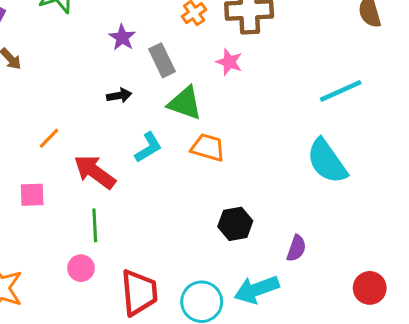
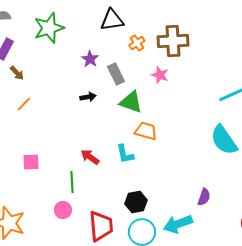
orange line: (49, 138) -> (24, 104), moved
cyan L-shape: (148, 147) -> (125, 154), moved, turned 110
red arrow: (95, 172) -> (90, 157), moved, size x0.7
black hexagon: (235, 224) -> (136, 202), moved

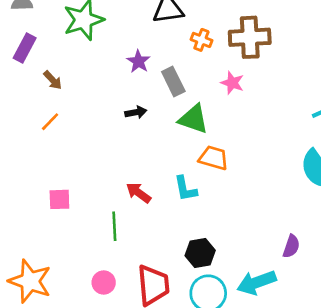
orange cross: (137, 43) -> (201, 40), turned -35
brown arrow: (17, 73) -> (53, 80), moved
pink circle: (63, 210) -> (104, 283), moved

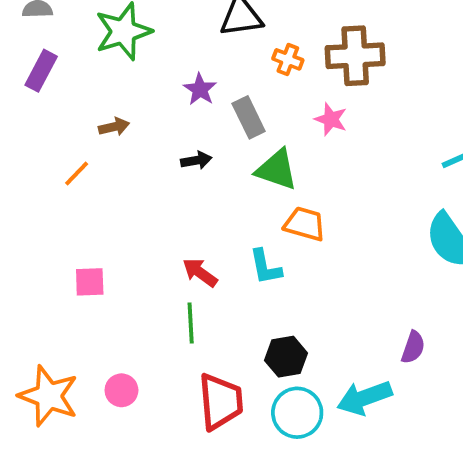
brown arrow: (53, 80) -> (114, 127), moved, turned -60
green line: (114, 226) -> (191, 323), moved
pink circle: (104, 283) -> (121, 390), moved

